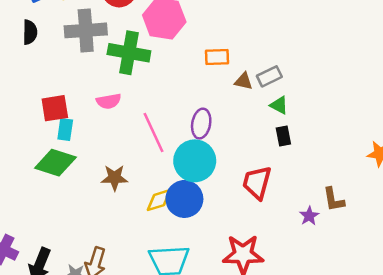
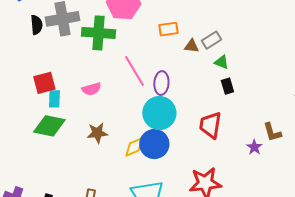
black semicircle: (30, 32) -> (37, 25), moved
pink semicircle: (109, 101) -> (91, 89), moved
pink line: (153, 132) -> (134, 71), moved

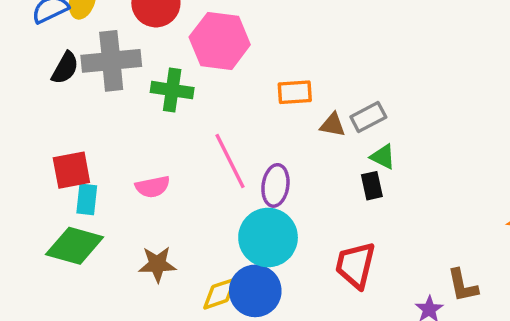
black semicircle: (37, 25) -> (65, 68), turned 30
green cross: (99, 33) -> (172, 90), size x0.7
black rectangle: (227, 86) -> (372, 186), moved

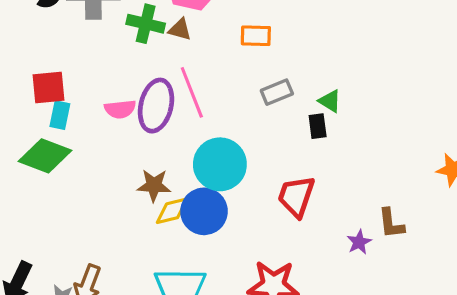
gray rectangle: (368, 117) -> (277, 92), moved
brown triangle: (333, 125) -> (180, 29), moved
purple ellipse: (275, 185) -> (156, 106), moved, size x1.4
brown star: (157, 264) -> (154, 185), moved

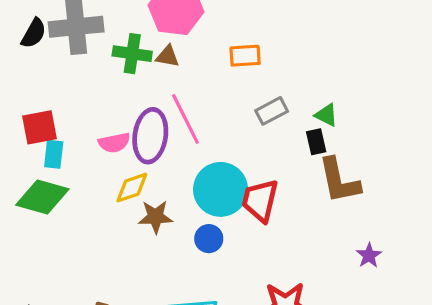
red trapezoid: (296, 196) -> (260, 200), moved
yellow diamond: (172, 211) -> (132, 188), moved
blue circle: (204, 211) -> (209, 239), size x0.6
brown L-shape: (391, 223) -> (339, 181), moved, size x1.5

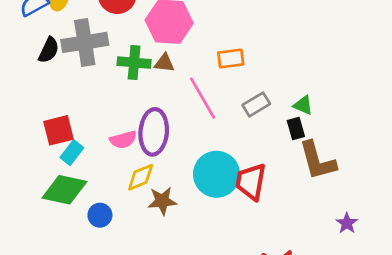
pink line: (185, 119) -> (203, 98), moved
cyan rectangle: (54, 154) -> (72, 153), turned 35
blue circle: (209, 239) -> (100, 215), moved

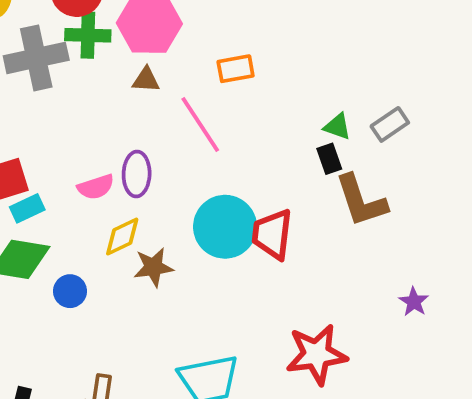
green cross: (134, 63) -> (88, 35), moved
gray rectangle: (256, 104) -> (390, 124), moved
purple ellipse: (154, 132) -> (137, 174), size x0.7
cyan rectangle: (72, 153) -> (27, 208), turned 30
purple star: (347, 223) -> (414, 302), moved

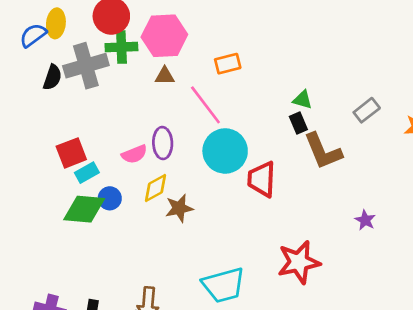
gray rectangle: (390, 124) -> (367, 110), moved
cyan circle: (225, 227) -> (225, 151), moved
blue circle: (70, 291) -> (110, 198), moved

